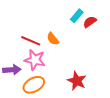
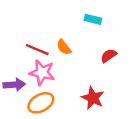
cyan rectangle: (77, 16) -> (93, 19), turned 64
red semicircle: (90, 22) -> (109, 56), moved

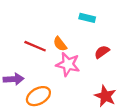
pink star: (42, 73) -> (68, 64), moved
red star: (93, 98) -> (105, 96), moved

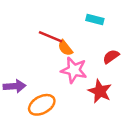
red line: (35, 46) -> (50, 37), moved
red star: (105, 96) -> (100, 91), moved

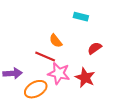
red line: (50, 37) -> (45, 57), moved
pink star: (74, 70) -> (59, 73), moved

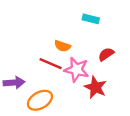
orange semicircle: (56, 41) -> (62, 46), turned -32
pink star: (59, 73) -> (77, 70), moved

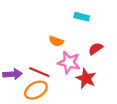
red line: (51, 64) -> (39, 72), moved

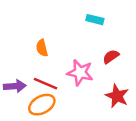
orange semicircle: (56, 41) -> (42, 48), moved, turned 56
red star: (86, 78) -> (117, 96), moved

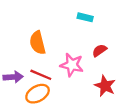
orange semicircle: (42, 48) -> (38, 43), size x1.5

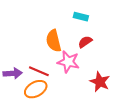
orange semicircle: (38, 43) -> (54, 41), moved
red semicircle: (99, 50) -> (85, 42), moved

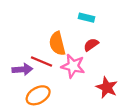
red line: (39, 71) -> (41, 62), moved
purple arrow: (13, 73) -> (22, 69), moved

